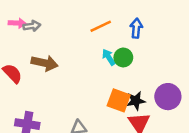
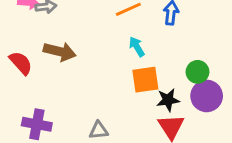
green circle: (123, 57) -> (197, 72), moved
orange square: (119, 100) -> (145, 80), moved, turned -30

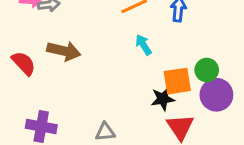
orange square: (145, 80) -> (177, 81), moved
black star: (168, 100) -> (163, 99), moved

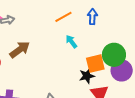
brown arrow: (64, 51) -> (20, 50), turned -45
green circle: (207, 70) -> (114, 55), size x1.5

